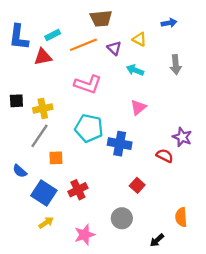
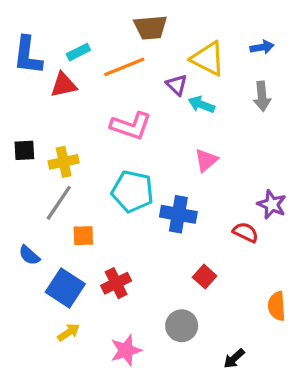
blue arrow: (169, 23) -> (262, 47), moved
yellow triangle: (139, 39) -> (208, 59), size x1.6
purple triangle: (114, 48) -> (177, 85), moved
orange semicircle: (181, 217) -> (277, 306), moved

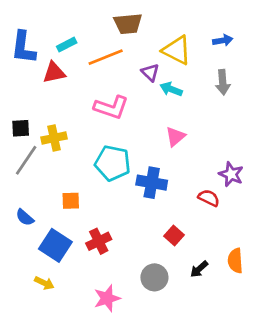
gray line: (59, 203) -> (26, 160), moved
yellow arrow: (69, 332) -> (44, 283), moved, turned 60
black arrow: (234, 359) -> (199, 269), moved

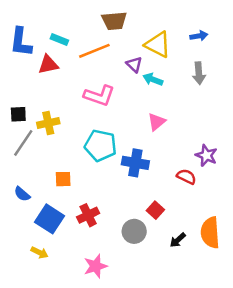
cyan rectangle: (67, 45) -> (59, 40), turned 49
orange semicircle: (235, 261) -> (210, 233), size x1.4
gray circle: (154, 277) -> (134, 231), moved

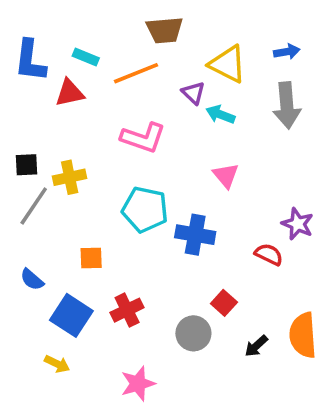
gray arrow: (199, 73) -> (287, 105), size x1.4
pink triangle: (157, 122) -> (226, 175), turned -30

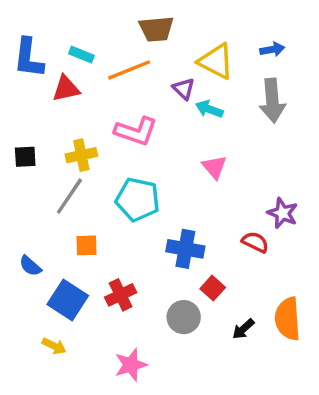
yellow cross: (70, 177) -> (81, 155), moved
gray line: (34, 206) -> (69, 196), moved
blue cross: (195, 235) -> (185, 249), moved

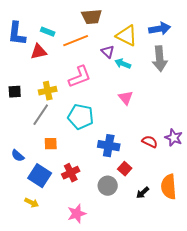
blue arrow: (272, 49) -> (160, 29), size x1.5
pink L-shape: (136, 131) -> (80, 77), turned -40
purple star: (283, 213) -> (174, 138), moved

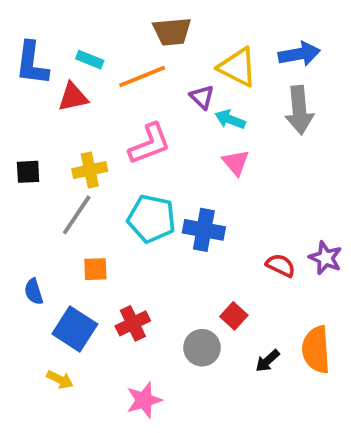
pink triangle: (126, 98) -> (236, 163), moved
blue cross: (109, 146) -> (204, 230), moved
blue semicircle: (18, 156) -> (34, 292), turned 32

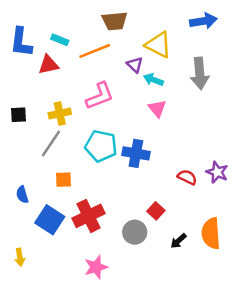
blue arrow: (299, 54) -> (203, 21), moved
red cross: (133, 323) -> (88, 216), size x1.4
yellow arrow: (60, 380) -> (20, 257), moved, turned 56

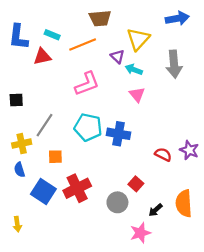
yellow triangle: (158, 45) -> (138, 39), turned 45
yellow cross: (60, 113) -> (22, 144), moved
pink star: (96, 267) -> (140, 233), moved

